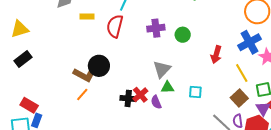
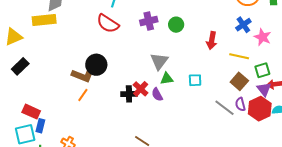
yellow rectangle: (87, 17) -> (44, 20), moved, size x1.6
red semicircle: (115, 26) -> (108, 24), turned -65
blue cross: (250, 42) -> (243, 25), size x0.7
yellow line: (242, 73) -> (239, 56), turned -42

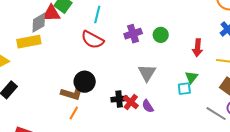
green triangle: (167, 79) -> (191, 77), moved, turned -40
black cross: (129, 94) -> (119, 99), moved

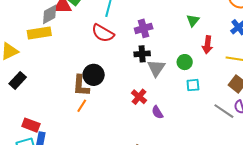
green circle: (161, 35) -> (185, 62), moved
green triangle: (191, 77) -> (193, 20), moved
brown L-shape: (72, 93) -> (81, 86), turned 75
black cross: (119, 99) -> (142, 54), moved
purple semicircle: (148, 106) -> (157, 112), moved

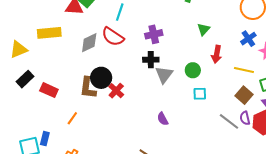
gray diamond: (50, 14) -> (89, 43), moved
red cross: (139, 97) -> (116, 91), moved
orange line: (82, 106) -> (72, 118), moved
red rectangle: (31, 125) -> (49, 90), moved

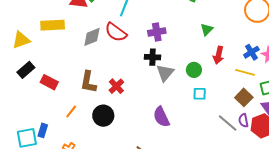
blue cross: (248, 39) -> (251, 52), moved
black circle: (101, 78) -> (103, 116), moved
purple semicircle: (163, 119) -> (161, 117), size x1.5

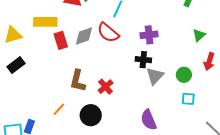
red rectangle: (49, 82) -> (61, 40), moved, turned 42

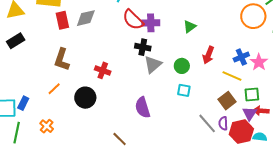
red semicircle: (108, 33) -> (133, 20), moved
green triangle: (199, 35) -> (190, 27), moved
brown L-shape: (78, 81) -> (62, 59), moved
red cross: (106, 87) -> (103, 70), turned -35

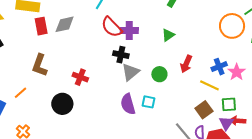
orange line: (54, 89) -> (20, 93), moved
cyan square: (184, 90) -> (148, 102), moved
purple semicircle: (143, 108) -> (128, 104), moved

